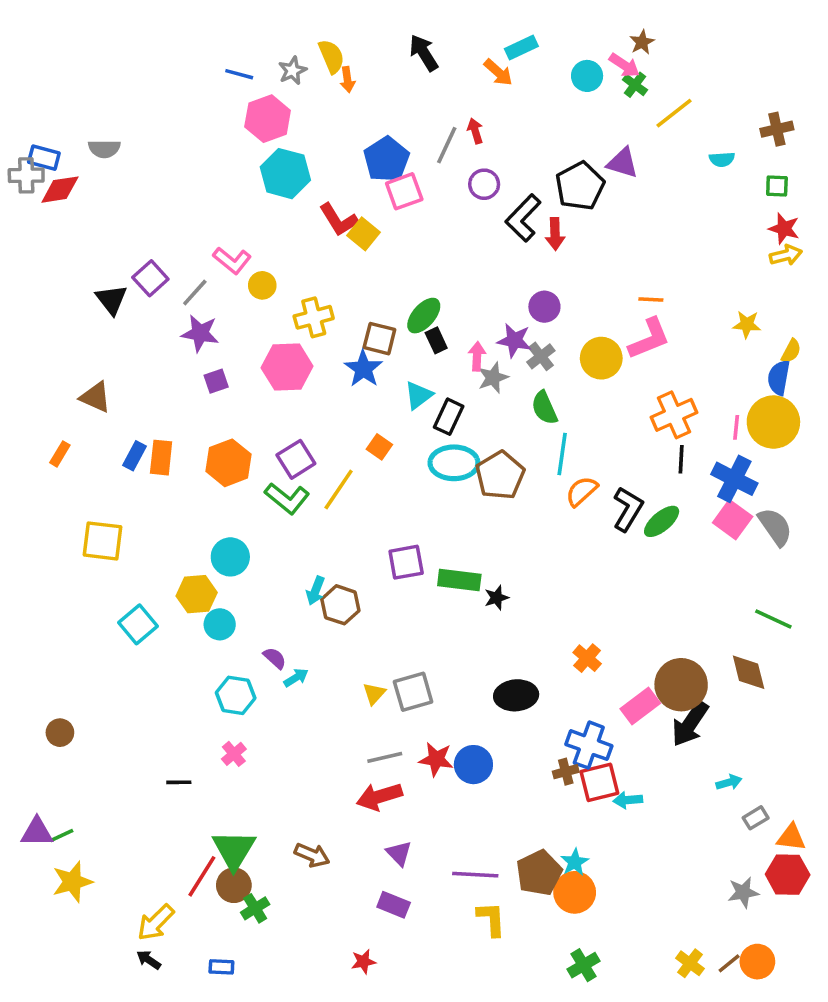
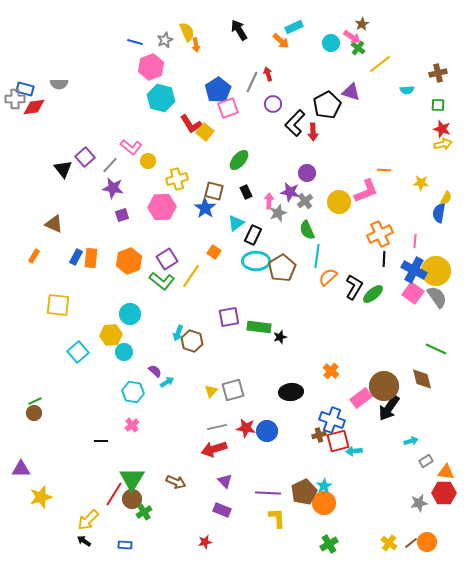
orange line: (651, 300) -> (384, 170), moved
green ellipse: (424, 316) -> (239, 160), moved
yellow circle: (773, 422) -> (436, 271), moved
green line: (62, 836) -> (35, 401), moved

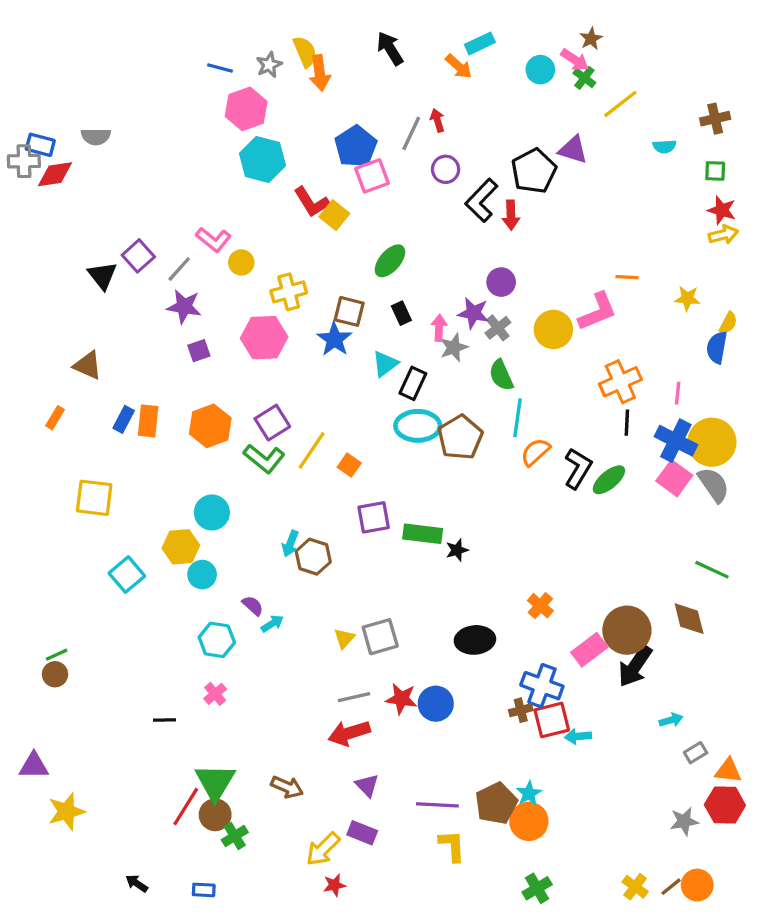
orange arrow: (196, 45) -> (320, 73), size x1.5
orange square: (214, 252) -> (349, 465), moved
yellow arrow: (88, 520) -> (323, 849), moved

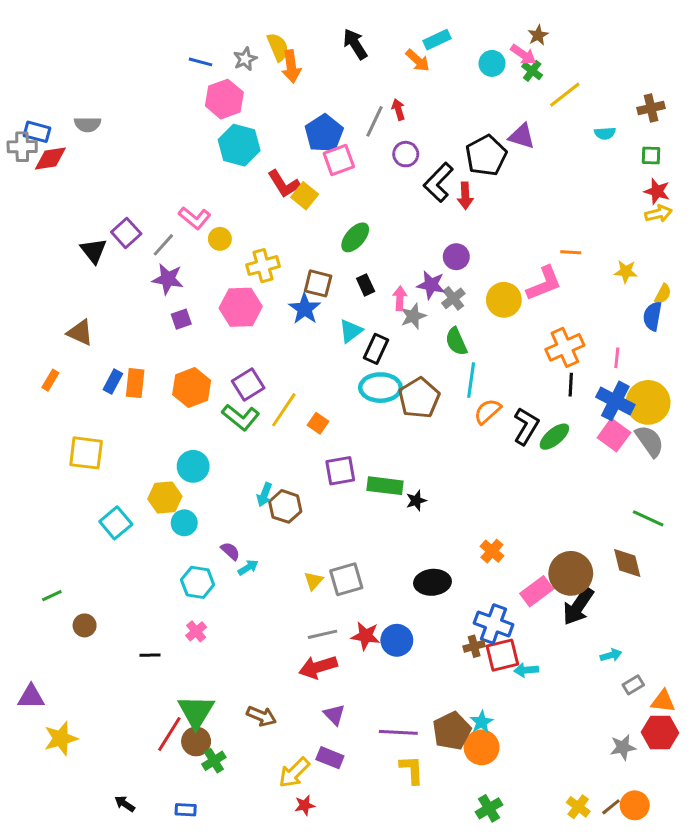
brown circle: (55, 674) -> (85, 625), moved

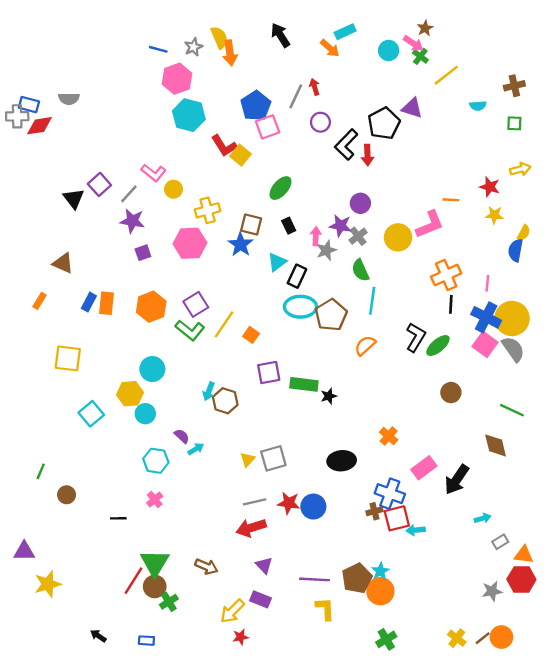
red star: (657, 191) -> (490, 187), moved
orange semicircle: (488, 411) -> (365, 346), moved
brown circle: (571, 573) -> (451, 393), moved, size x0.6
green line: (52, 596) -> (41, 471), turned -42

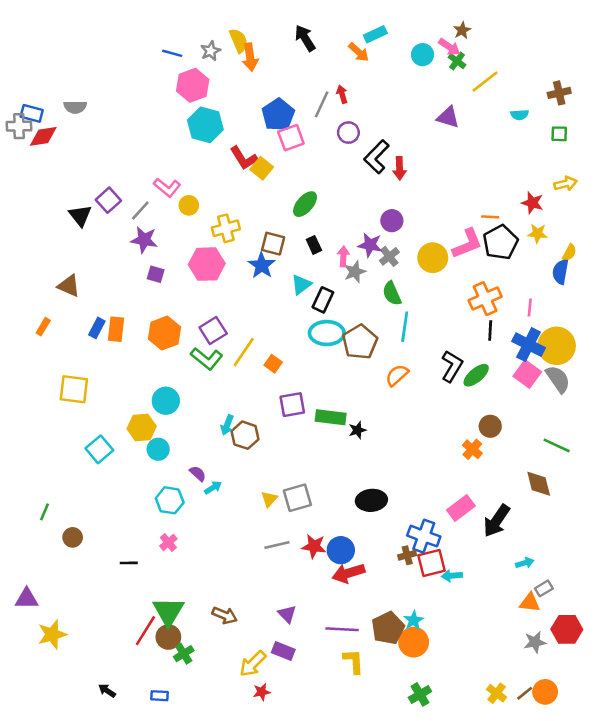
black pentagon: (384, 123) -> (500, 242), moved
purple square: (143, 253) -> (156, 274), turned 35
orange cross: (389, 436) -> (472, 449), moved
red arrow: (251, 528) -> (348, 573), moved
orange triangle: (524, 555) -> (530, 603), moved

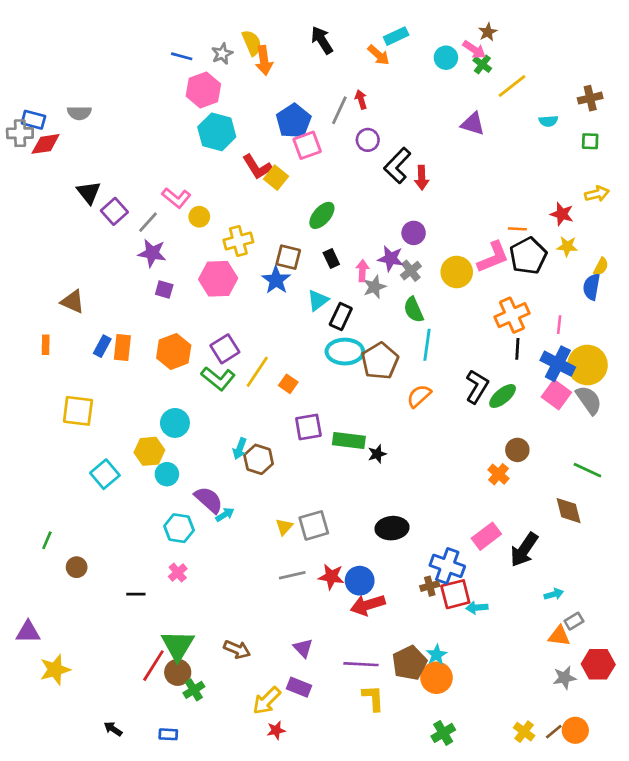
black triangle: (80, 216) -> (89, 192), moved
orange rectangle: (43, 327) -> (46, 345), turned -30
purple semicircle: (198, 474) -> (209, 500), size x1.6

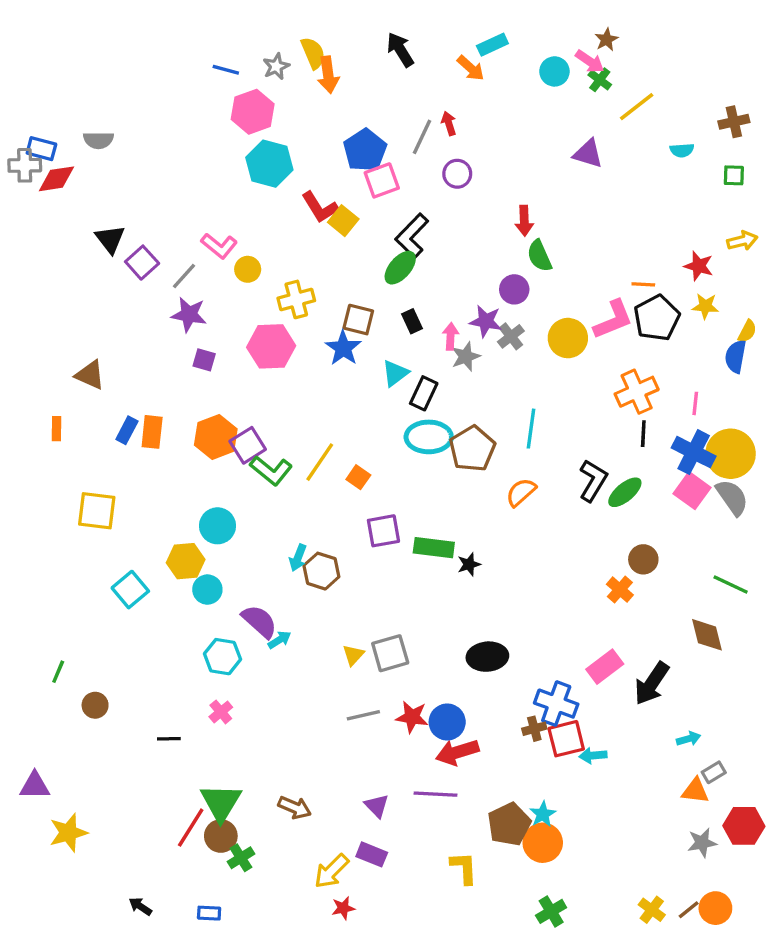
black L-shape: (397, 166) -> (412, 236), moved
green semicircle: (414, 310) -> (539, 256), moved
purple square: (225, 349) -> (248, 445), moved
purple line: (361, 664) -> (435, 794), moved

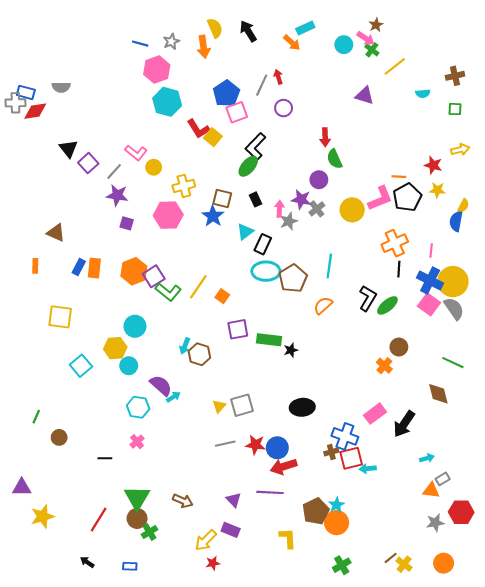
yellow semicircle: (313, 53) -> (215, 28), moved
red line: (191, 828) -> (99, 520), moved
brown line: (689, 910) -> (391, 558), moved

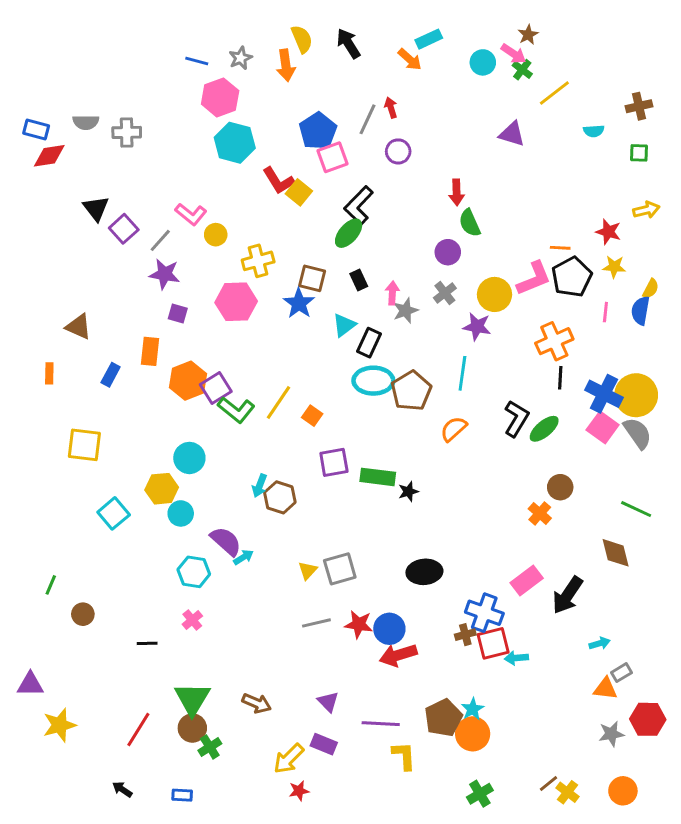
gray cross: (15, 103) -> (127, 132), moved
purple star: (301, 199) -> (477, 327), moved
pink line: (431, 250) -> (605, 312), moved
orange rectangle: (94, 268) -> (150, 351), moved
purple line: (270, 492) -> (381, 724), moved

